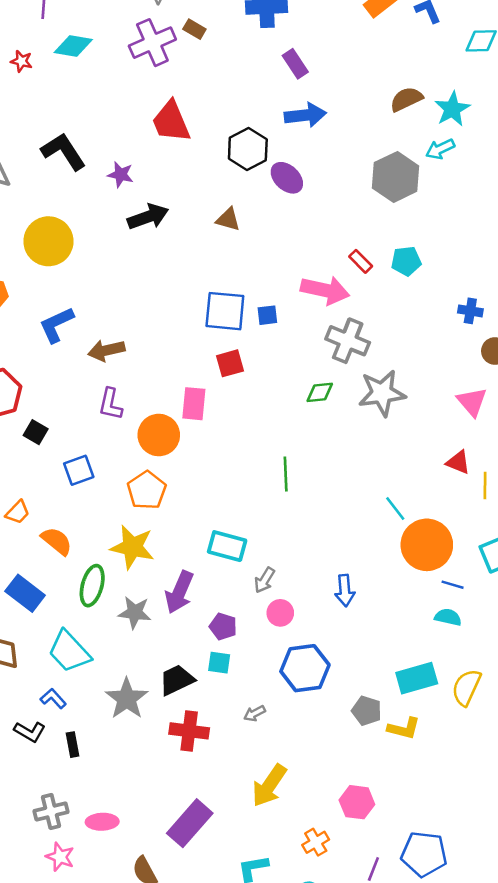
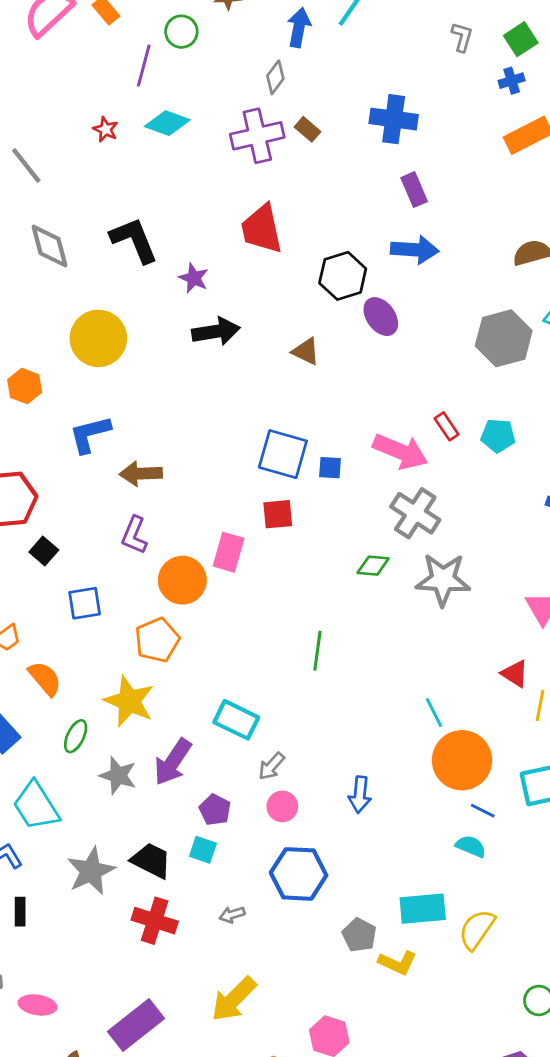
green ellipse: (92, 586) -> (76, 736), size x0.7
black trapezoid: (177, 680) -> (151, 860), turned 42

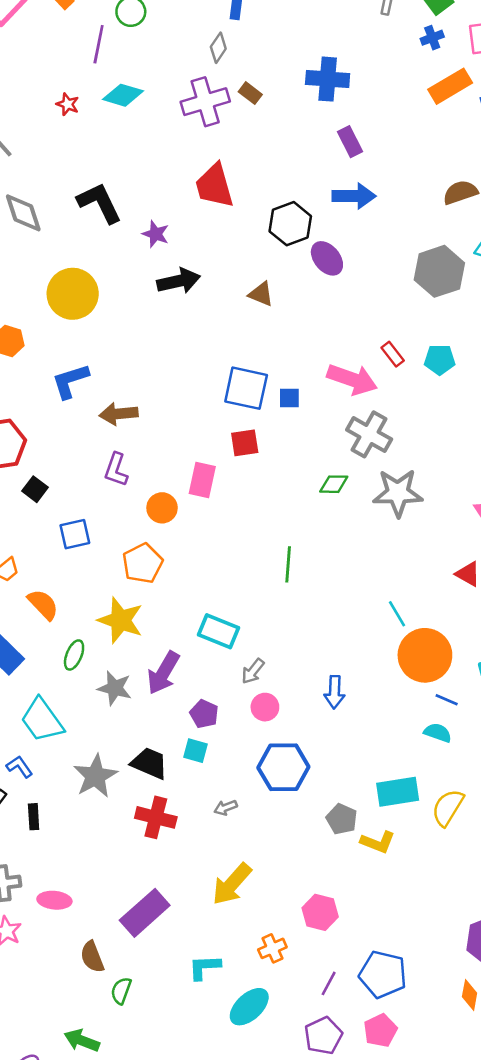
orange circle: (182, 580) -> (162, 508), size x0.7

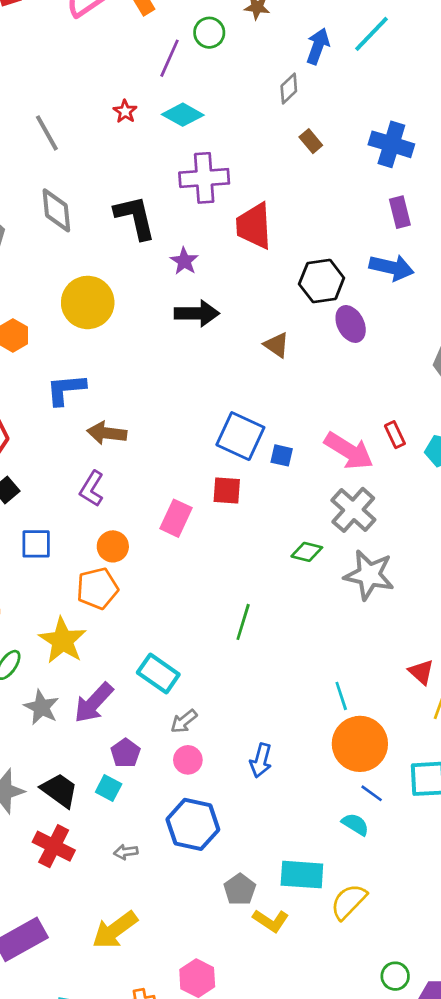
purple cross: (205, 102) -> (204, 178), moved
orange circle: (162, 508) -> (113, 546), moved

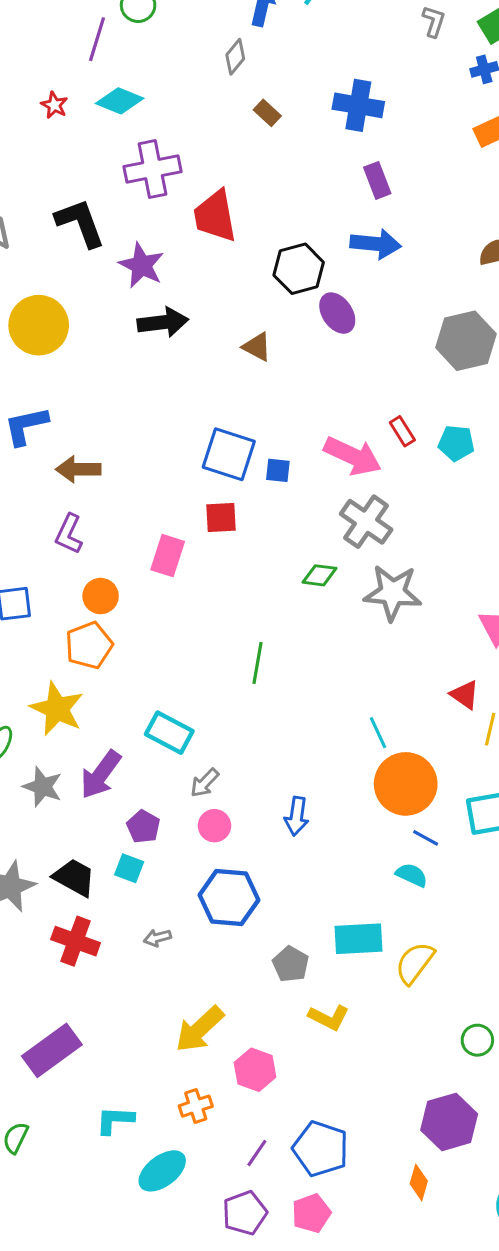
purple star: (184, 261) -> (142, 265), size x1.4
yellow L-shape: (271, 921) -> (329, 1018), moved
yellow arrow: (115, 930) -> (200, 1029), moved

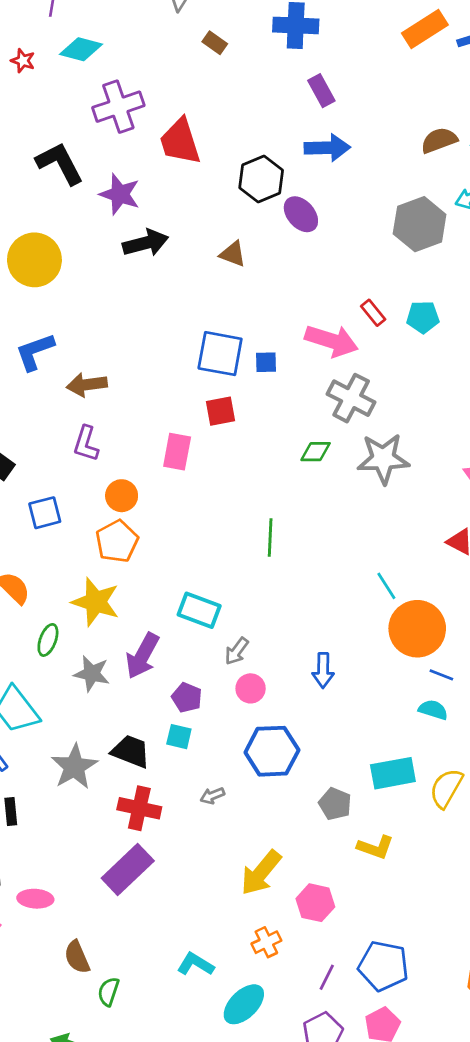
purple rectangle: (52, 1050) -> (128, 869), moved
cyan L-shape: (115, 1120) -> (195, 964), turned 36

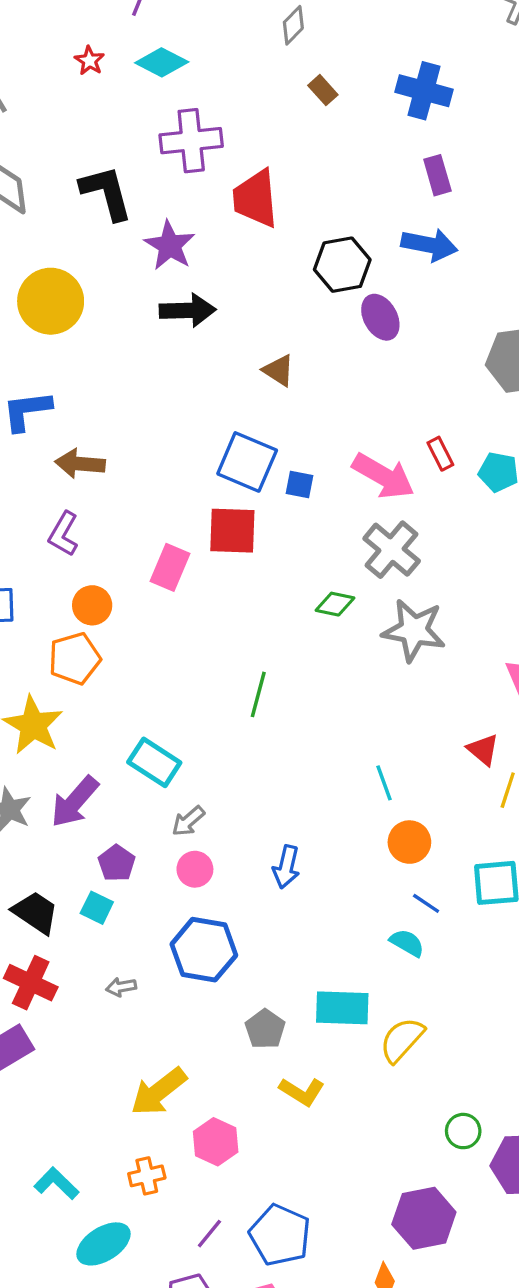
brown triangle: (233, 254) -> (279, 370), moved
red square: (220, 411) -> (232, 531), size x1.4
orange circle: (417, 629) -> (409, 842), size x0.6

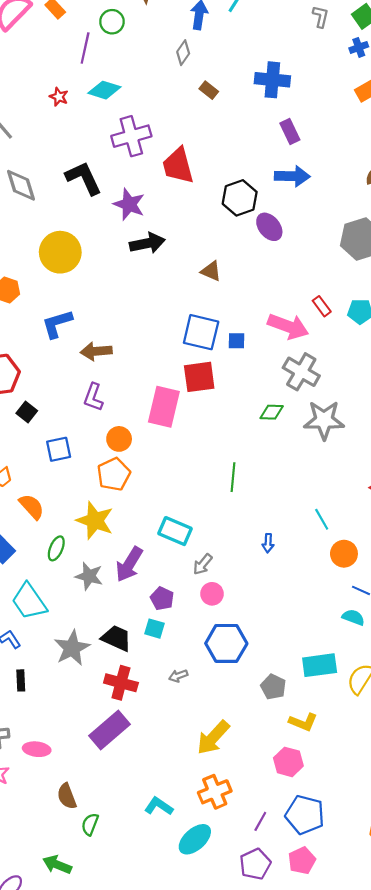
pink rectangle: (170, 567) -> (164, 407), size x1.4
blue arrow: (286, 867) -> (268, 543), moved, size x0.7
pink hexagon: (216, 1142) -> (288, 762), moved
orange cross: (147, 1176) -> (215, 792), size x1.4

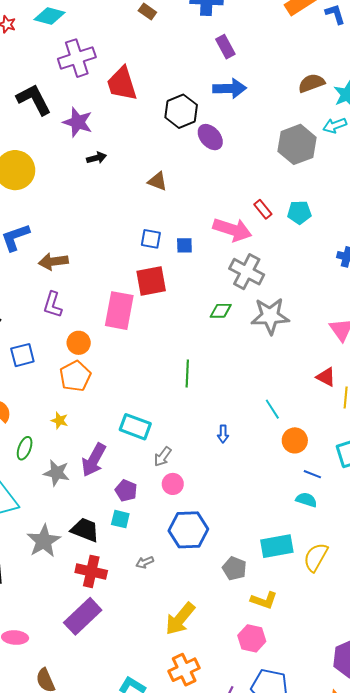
black arrow: (147, 243) -> (97, 158), size x0.6
blue square: (201, 332) -> (151, 239), size x0.6
yellow star: (95, 521) -> (60, 420), size x0.5

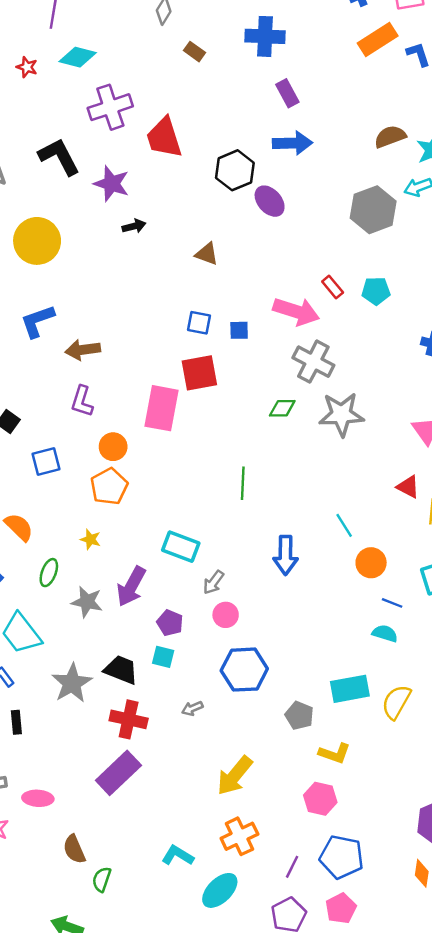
blue arrow: (223, 434) -> (285, 555), size x1.8

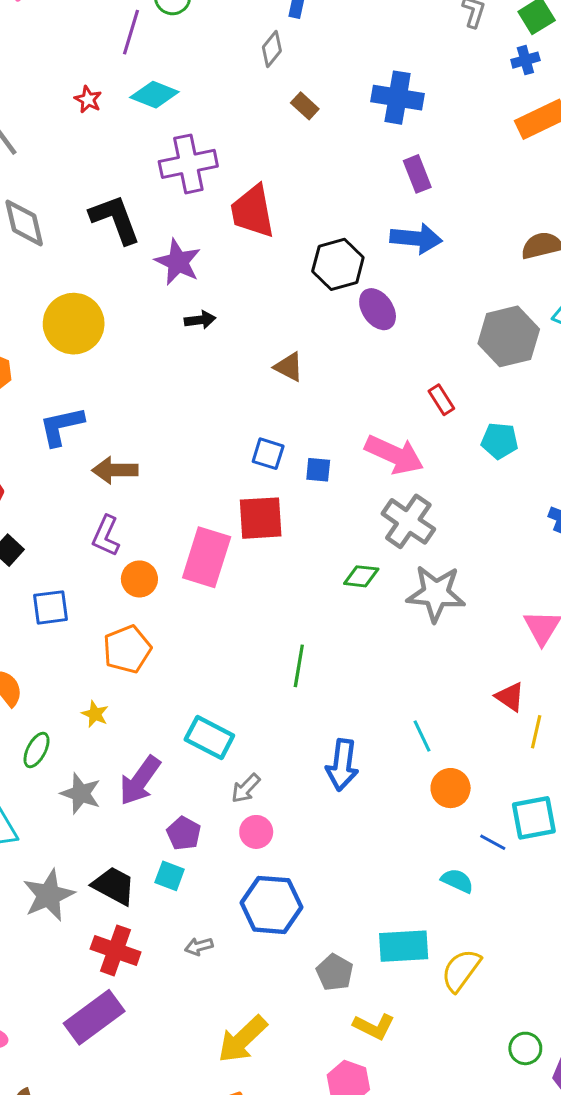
red rectangle: (333, 287) -> (441, 400), moved
orange circle: (113, 447) -> (139, 579), moved
blue line: (392, 603) -> (493, 842), moved

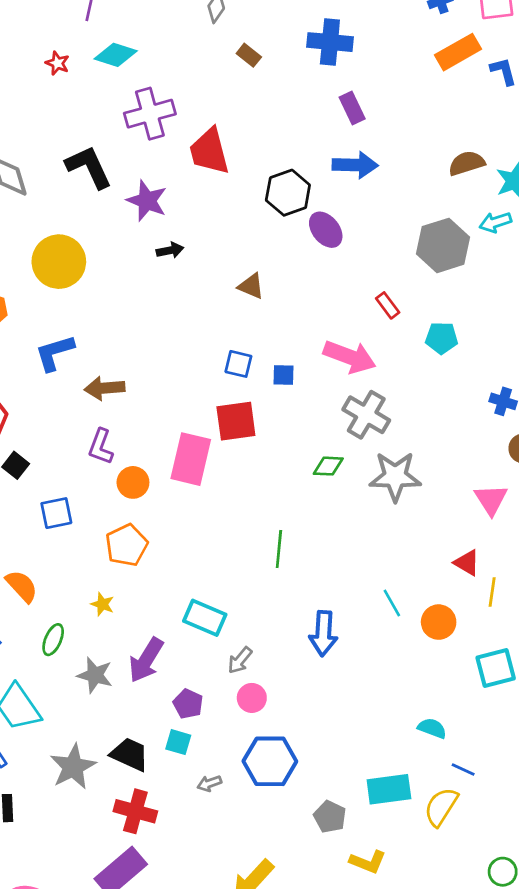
orange circle: (451, 788) -> (439, 622), moved
blue line: (493, 842) -> (463, 770), moved
gray arrow: (199, 946) -> (209, 783), moved

